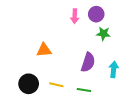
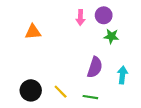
orange triangle: (44, 50) -> (33, 32), moved
yellow line: (56, 85) -> (61, 92), turned 32

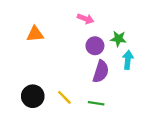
purple circle: (104, 15) -> (95, 46), moved
pink arrow: (80, 18) -> (86, 19), turned -72
cyan arrow: (122, 75) -> (128, 60), moved

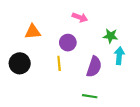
purple circle: (95, 46) -> (68, 43), moved
black circle: (33, 96) -> (20, 63), moved
yellow line: (64, 97) -> (59, 63), moved, turned 40

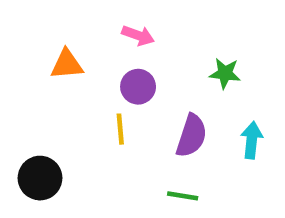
pink arrow: (80, 17) -> (138, 35), moved
cyan arrow: (119, 56) -> (252, 140), moved
black circle: (20, 63) -> (40, 178), moved

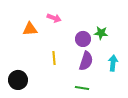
pink arrow: (138, 35) -> (54, 18), moved
purple circle: (138, 87) -> (83, 39), moved

